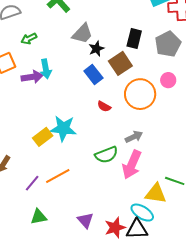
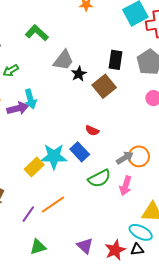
blue rectangle: (93, 75) -> (80, 152), moved
orange circle: (140, 94) -> (139, 156), moved, size x0.7
pink arrow: (132, 165) -> (126, 186), size x0.7
black triangle: (137, 229) -> (137, 249), size x0.6

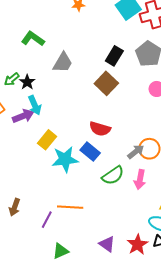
black rectangle: (115, 60) -> (114, 56), turned 30
black star: (79, 74) -> (27, 82), moved
red semicircle: (92, 131) -> (100, 129), size x1.5
yellow rectangle: (34, 167) -> (47, 140), moved
orange line: (53, 205) -> (70, 207), turned 45

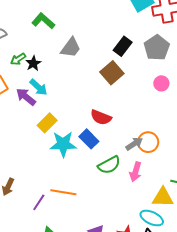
cyan arrow: (35, 105) -> (38, 87), turned -30
purple arrow: (23, 116) -> (26, 97), turned -125

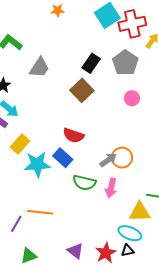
green semicircle: (109, 165) -> (84, 183), turned 45

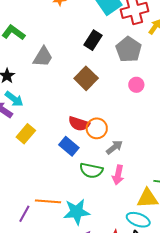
black rectangle: (91, 63) -> (93, 40), moved
orange circle: (122, 158) -> (97, 128), moved
cyan star: (37, 164) -> (77, 212), moved

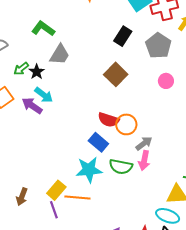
gray trapezoid: (43, 57) -> (60, 55), moved
yellow rectangle: (26, 134) -> (56, 190), moved
pink arrow: (118, 175) -> (144, 160), moved
cyan star: (77, 212) -> (89, 170), moved
purple line: (24, 214) -> (54, 210), turned -48

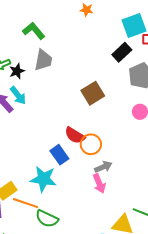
black rectangle: (123, 36) -> (122, 52), moved
gray trapezoid: (60, 55) -> (43, 60), turned -35
pink arrow: (144, 160) -> (99, 184), turned -48
green semicircle: (121, 167) -> (47, 219), moved

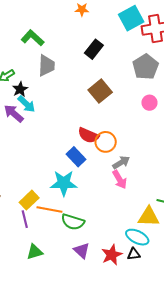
black rectangle: (122, 52) -> (94, 49), moved
black star: (17, 71) -> (20, 89), moved

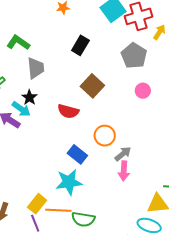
black star: (20, 89) -> (29, 97), moved
red semicircle: (88, 135) -> (68, 111), moved
pink arrow: (120, 180) -> (124, 171), turned 42

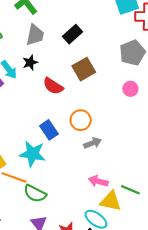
black rectangle: (80, 45) -> (72, 34), moved
black star: (29, 97) -> (30, 63), moved
pink arrow: (124, 171) -> (98, 181), moved, turned 84

